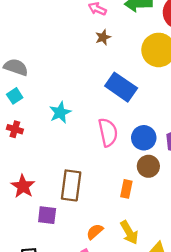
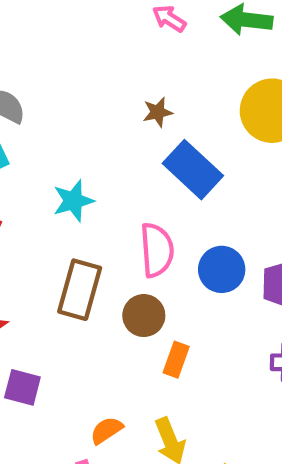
brown star: (103, 37) -> (158, 112), moved
brown circle: (148, 166) -> (144, 316), moved
brown rectangle: (71, 185) -> (80, 290), moved

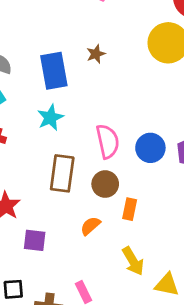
blue rectangle: (193, 170) -> (54, 71), moved, turned 45
orange semicircle: (107, 430) -> (90, 226), moved

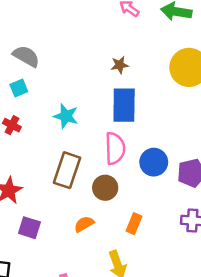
blue rectangle: (54, 71) -> (124, 105), moved
cyan star: (50, 118) -> (66, 116), turned 30
orange rectangle: (130, 209) -> (134, 224), moved

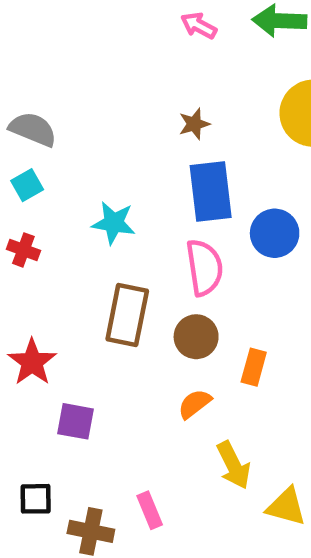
blue circle: (154, 162) -> (275, 233), moved
orange semicircle: (84, 224) -> (195, 404), moved
orange rectangle: (134, 224) -> (254, 367), moved

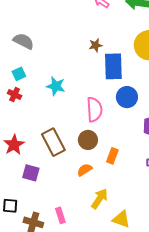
cyan square: (27, 185) -> (19, 74), moved
blue rectangle: (211, 191) -> (113, 66), moved
brown rectangle: (127, 315) -> (53, 142), moved, turned -44
yellow arrow: (234, 465) -> (99, 199), turned -125

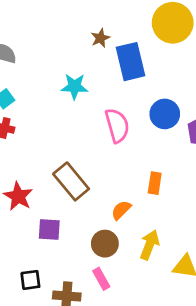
cyan star: (56, 86) -> (74, 86), moved
blue circle: (127, 97) -> (165, 114), moved
brown circle: (88, 140) -> (105, 244), moved

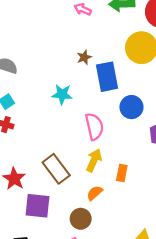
blue circle: (165, 114) -> (131, 107), moved
purple square: (49, 229) -> (37, 206), size x1.4
yellow arrow: (150, 245) -> (94, 160), moved

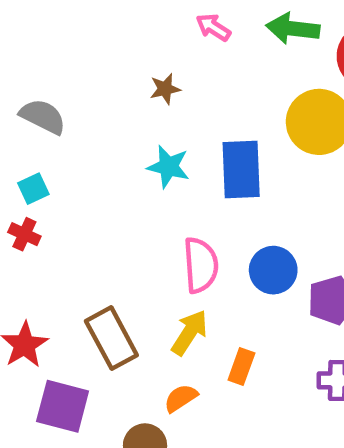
brown star: (84, 57) -> (165, 89), moved
cyan star: (62, 94) -> (168, 167), moved
blue circle: (131, 107) -> (273, 270), moved

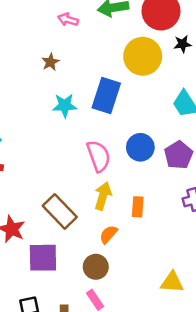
blue rectangle: (241, 170) -> (106, 96), turned 36

